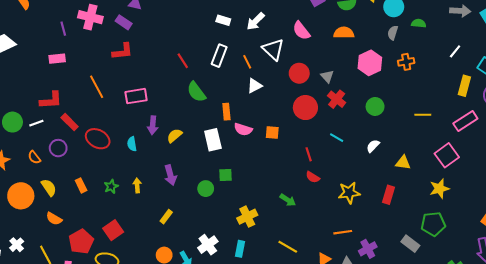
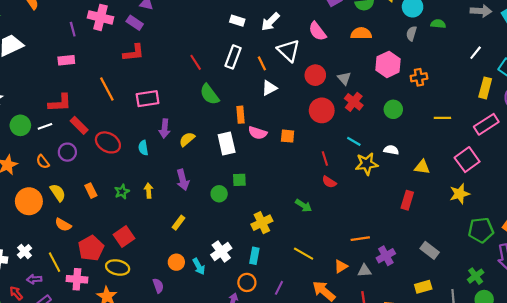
orange cross: (406, 62) -> (419, 77), moved
white semicircle: (373, 146) -> (391, 150), turned 56
yellow star: (349, 193) -> (367, 164), moved
green pentagon: (433, 224) -> (481, 230), moved

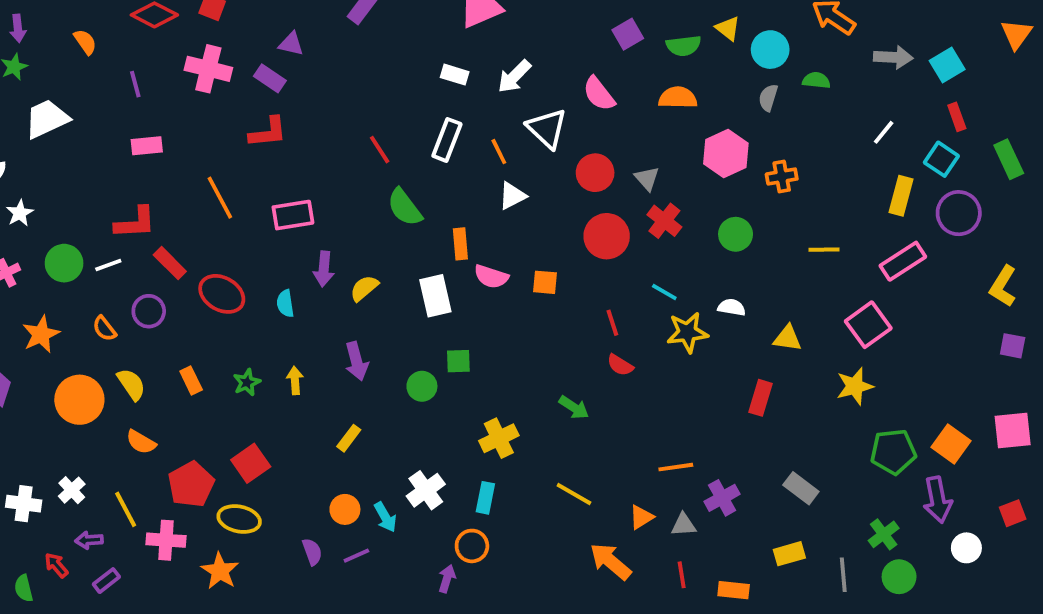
purple line: (73, 29) -> (135, 84), moved
purple line: (279, 288) -> (356, 556), moved, turned 40

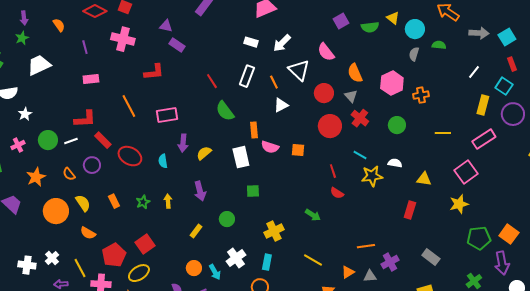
purple rectangle: (270, 78) -> (177, 45), moved
orange semicircle: (678, 98) -> (355, 73), moved, turned -114
green circle: (422, 386) -> (227, 219), moved
yellow ellipse: (239, 519) -> (139, 273), turned -45

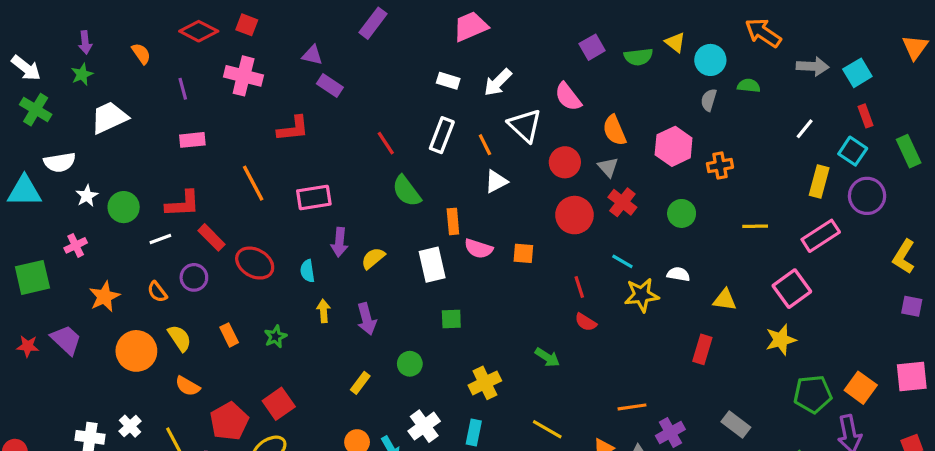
green circle: (48, 140) -> (124, 207), moved
yellow arrow: (168, 201) -> (323, 311), moved

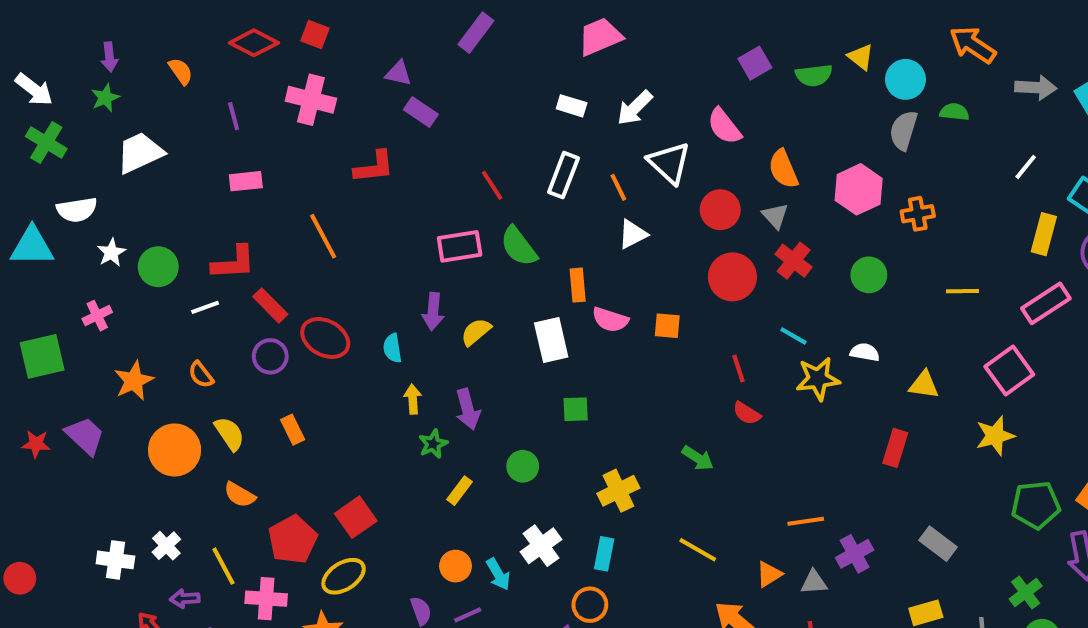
gray semicircle: (709, 100) -> (903, 130), size x1.4
pink rectangle: (314, 197) -> (460, 246), moved
purple circle: (194, 277) -> (270, 356), moved
green star: (275, 337) -> (433, 444), moved

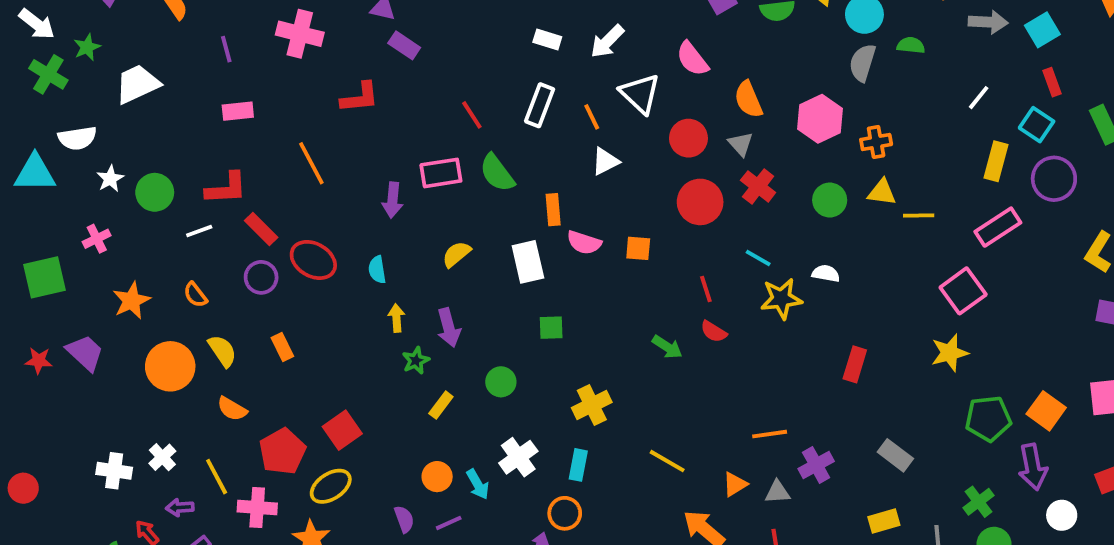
green star: (105, 98) -> (87, 47), moved
purple arrow: (433, 312) -> (393, 200), moved
yellow triangle: (924, 385) -> (882, 192), moved
green arrow: (698, 458) -> (667, 347), moved

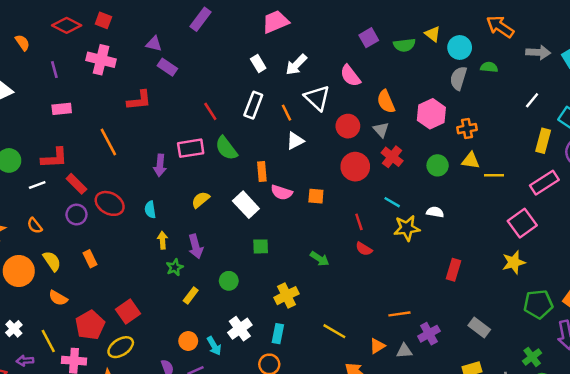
white rectangle: (547, 40) -> (258, 63), turned 42
white rectangle: (528, 262) -> (246, 205), turned -30
green arrow: (667, 347) -> (320, 259), moved

